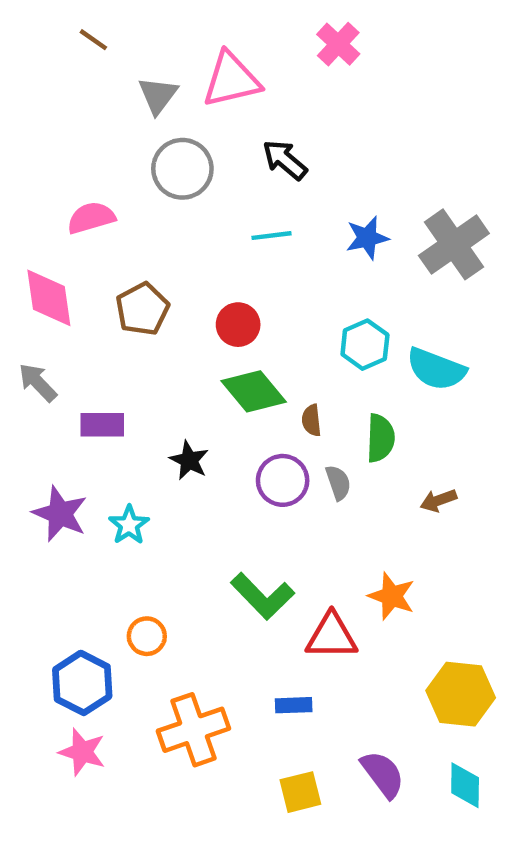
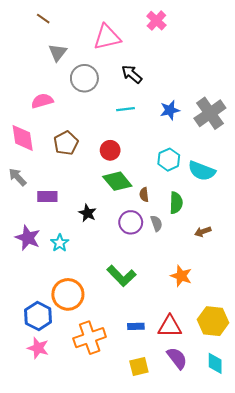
gray triangle: (158, 95) -> (58, 52), moved
orange circle: (147, 636) -> (68, 294), size x1.8
red triangle: (332, 636) -> (170, 326), moved

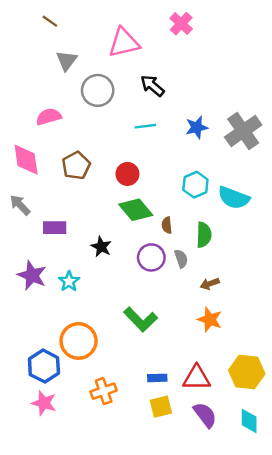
brown arrow: (203, 232) -> (210, 284), moved
orange cross: (90, 338) -> (104, 391), size x0.7
yellow square: (139, 366) -> (161, 407), moved

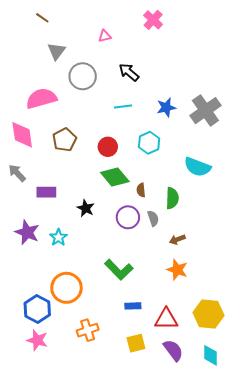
pink triangle: (124, 43) -> (105, 36), size x0.5
pink semicircle: (49, 117) -> (41, 98), size x1.4
cyan hexagon: (195, 185) -> (149, 143), moved
blue rectangle: (157, 378) -> (133, 306), moved

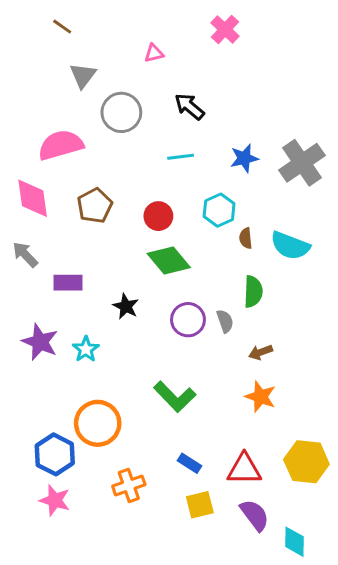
brown semicircle: (141, 190) -> (246, 238), moved
blue rectangle: (133, 306) -> (189, 463), moved, turned 35
cyan diamond: (211, 355) -> (295, 542), moved

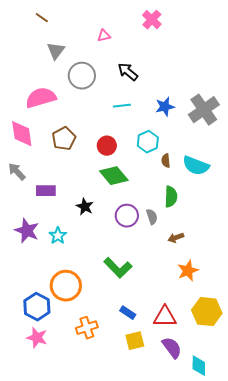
orange star: (261, 397) -> (188, 271), moved, turned 30

